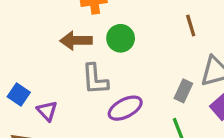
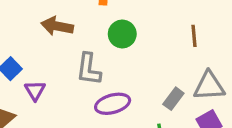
brown arrow: (76, 41) -> (57, 26), moved

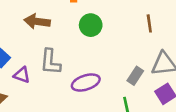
gray L-shape: (89, 69) -> (50, 62), moved
purple triangle: (35, 91) -> (22, 75), turned -36

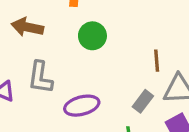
brown line: (149, 23) -> (157, 61), moved

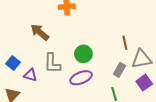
brown arrow: (27, 27) -> (40, 32), turned 36
green circle: (92, 36) -> (83, 54), moved

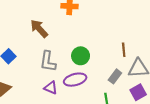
purple triangle: (30, 75) -> (51, 88), moved

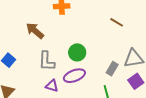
brown line: (124, 50) -> (117, 22), moved, turned -48

